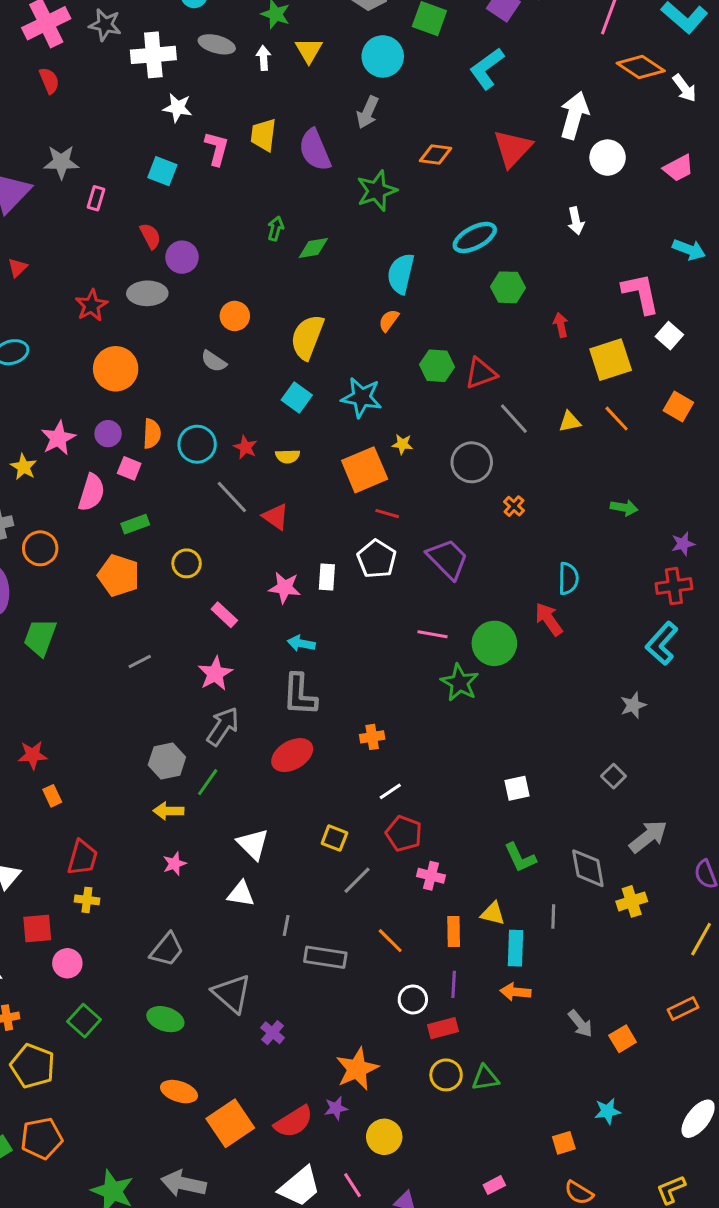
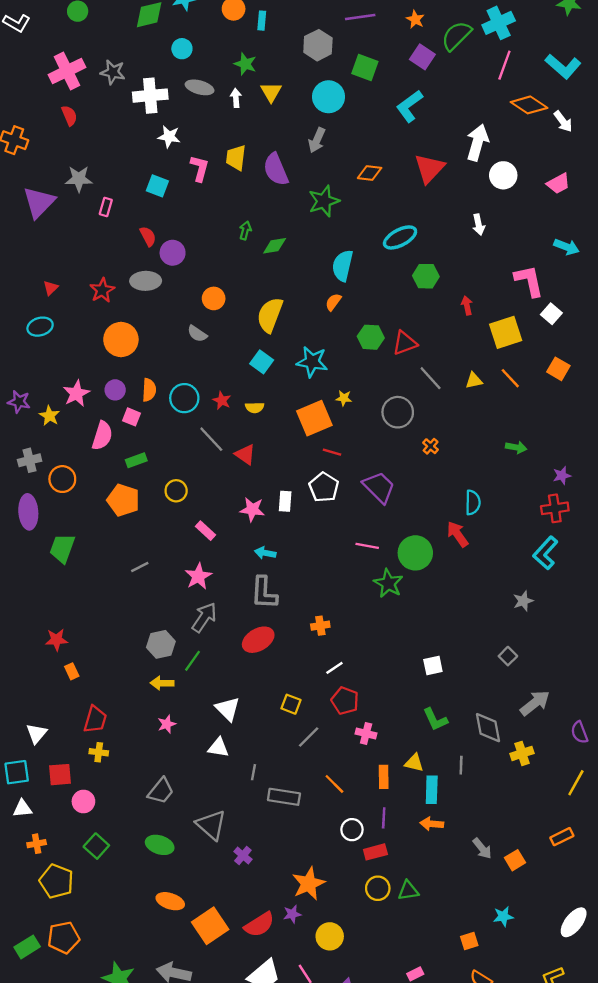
red triangle: (18, 268) -> (51, 288), moved

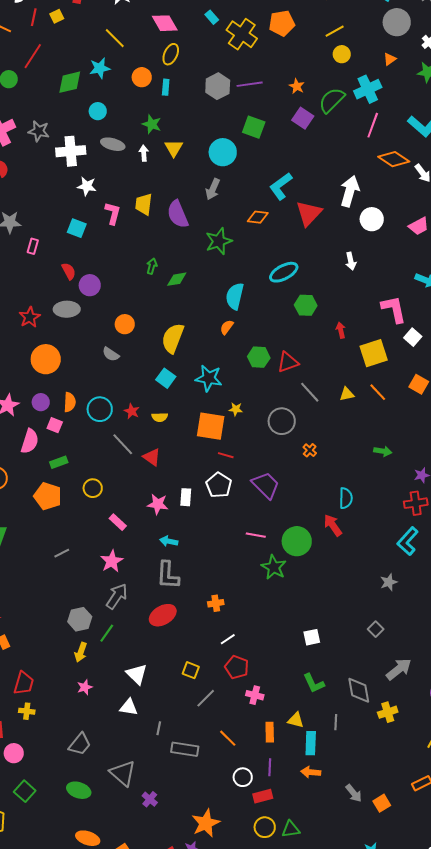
gray hexagon: (318, 45) -> (218, 86), moved
cyan L-shape: (409, 106) -> (281, 186), moved
orange square: (314, 418) -> (211, 426), turned 32
yellow arrow: (162, 683) -> (81, 652), turned -72

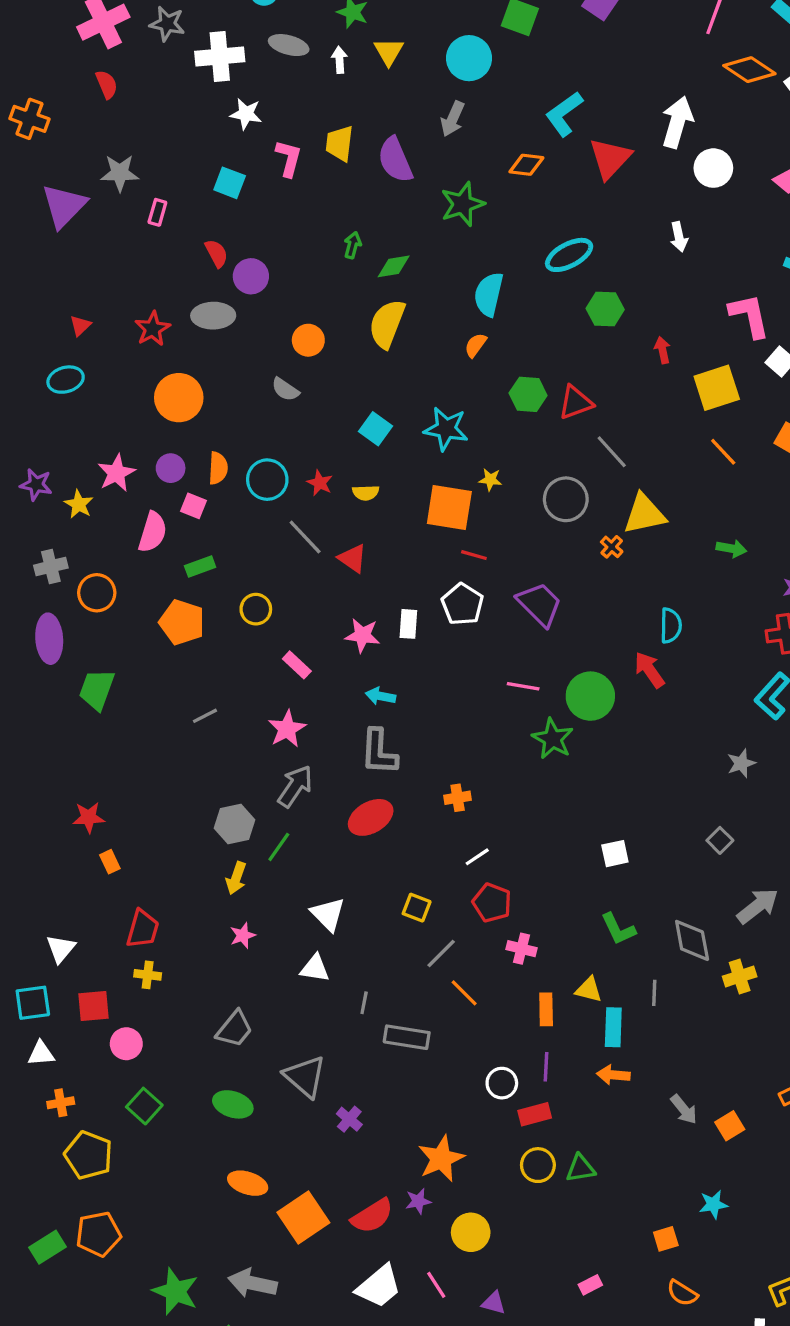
yellow semicircle: (173, 338) -> (387, 324), moved
yellow triangle: (347, 394) -> (644, 514), moved, size x1.8
orange line: (228, 738) -> (464, 993), moved

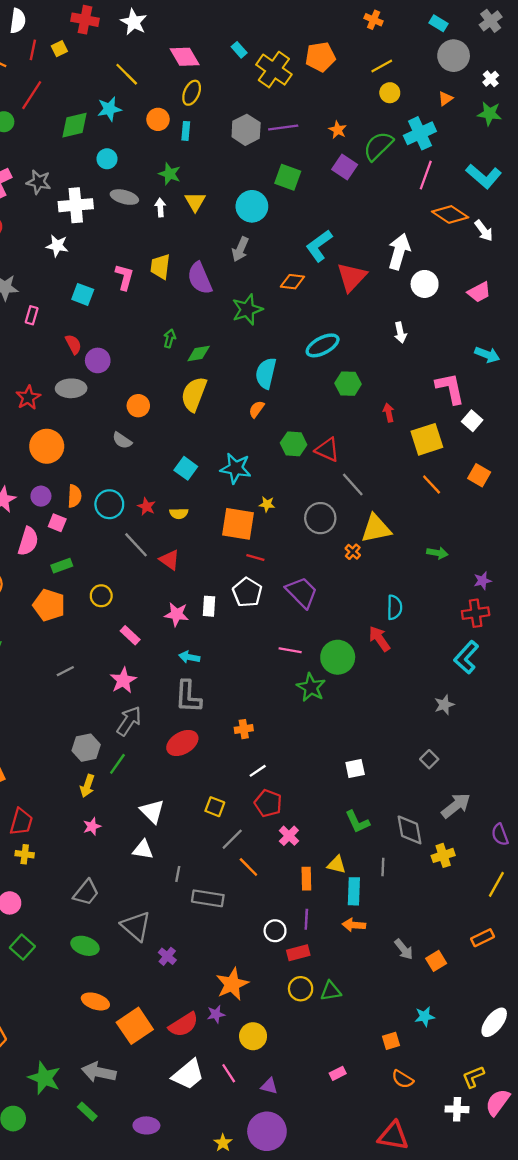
white star: (246, 114) -> (57, 246), moved
red triangle: (576, 403) -> (327, 450), turned 44
pink cross: (521, 949) -> (289, 836), turned 30

